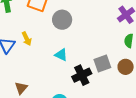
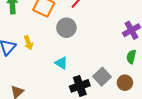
gray square: (102, 64) -> (102, 77), turned -30

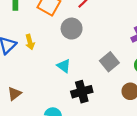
gray square: (102, 77) -> (109, 62), moved

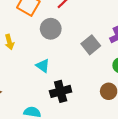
gray square: (109, 62) -> (91, 45), moved

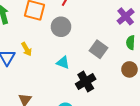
gray square: (91, 45) -> (98, 49), moved

